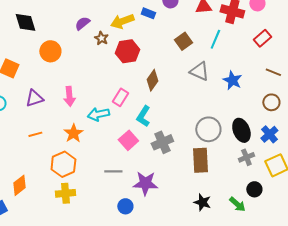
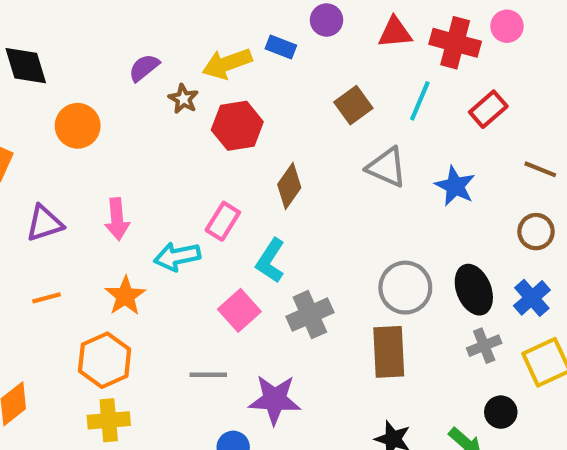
red rectangle: (262, 38) -> (488, 109), moved

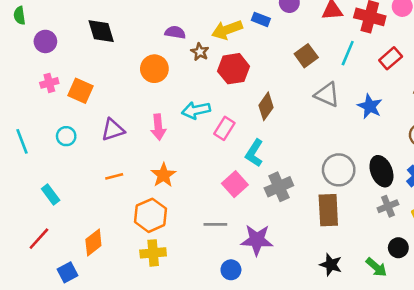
purple semicircle: (144, 68) -> (175, 32), turned 48
orange circle: (78, 126) -> (154, 69), moved
cyan arrow: (177, 256) -> (196, 110), moved

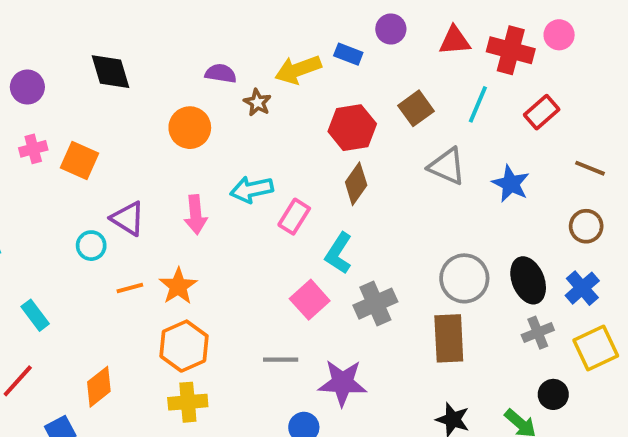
red hexagon: (234, 69) -> (352, 128), moved
purple triangle: (113, 130) -> (128, 218), turned 50
cyan circle: (66, 136) -> (91, 246), moved
orange star: (163, 175) -> (178, 286), moved

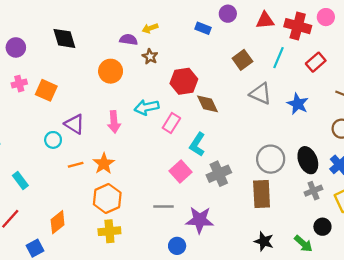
yellow arrow: (298, 70) -> (150, 28), moved, size x0.6
red hexagon: (352, 128) -> (184, 81), moved
brown diamond: (356, 184) -> (207, 104), turned -60

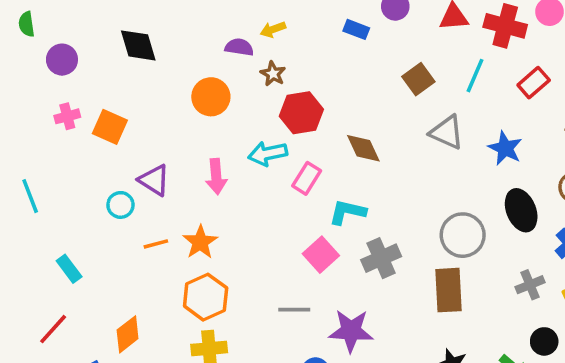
red hexagon: (184, 81) -> (301, 113), moved
cyan L-shape: (197, 144) -> (347, 212), turned 70
black ellipse: (308, 160) -> (521, 210), moved

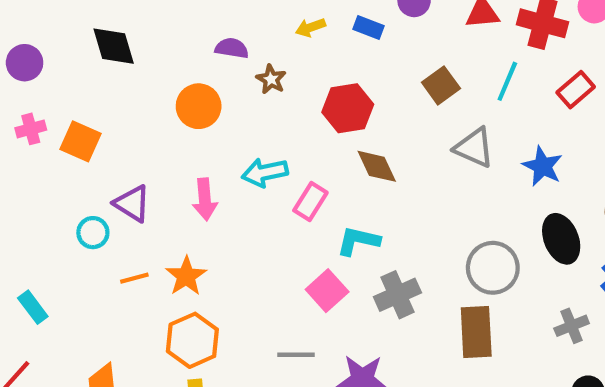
yellow arrow: (273, 29) -> (310, 27), moved
red hexagon: (301, 113) -> (348, 108), moved

